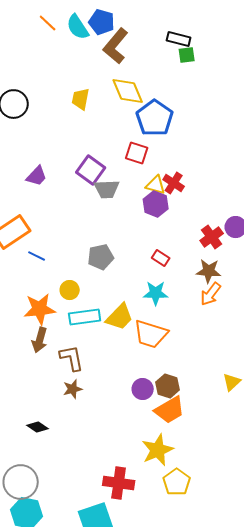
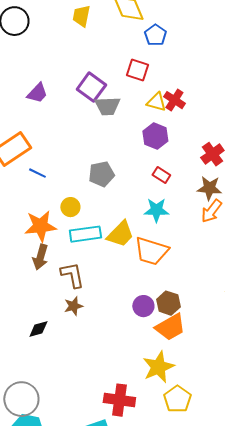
blue pentagon: (155, 118) -> (155, 35), size x0.6
purple hexagon: (156, 204) -> (155, 136), moved
black diamond: (38, 427) -> (38, 329), moved, turned -50

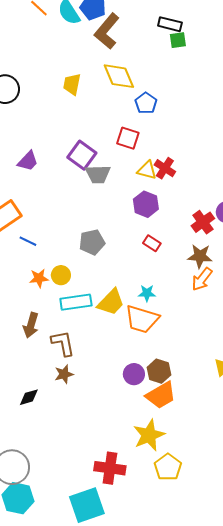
cyan star: (156, 210) -> (147, 293), moved, size x0.7
orange star: (40, 226) -> (39, 278), moved, size x0.6

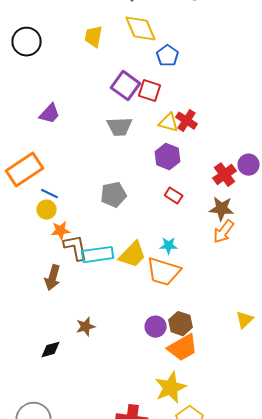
purple square: (82, 155) -> (126, 86), moved
yellow circle: (61, 275) -> (47, 210), moved
brown L-shape: (63, 343) -> (76, 248), moved

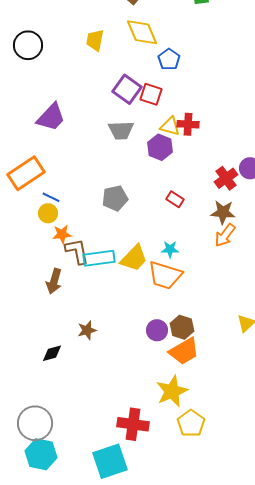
purple trapezoid: (50, 114) -> (51, 117), size x1.4
red cross: (187, 121) -> (188, 124), turned -30
purple hexagon: (168, 157) -> (160, 147), moved

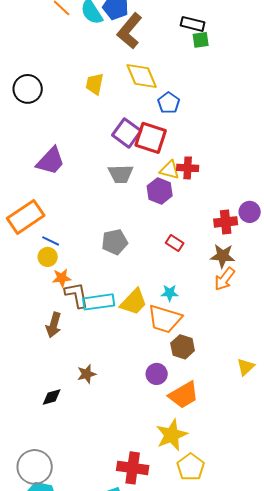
red square: (151, 94) -> (151, 138), size x1.4
red cross: (226, 178) -> (226, 222), turned 30
brown hexagon: (182, 327) -> (183, 347), moved

